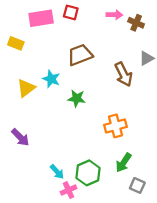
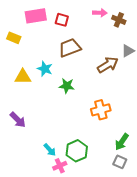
red square: (71, 12) -> (62, 20), moved
brown arrow: (124, 74) -> (108, 65), turned -95
yellow triangle: (26, 88) -> (23, 77), turned 36
green arrow: (124, 163) -> (122, 142), moved

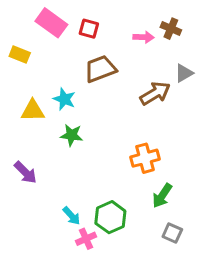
pink arrow: (100, 13) -> (144, 37), moved
pink rectangle: (36, 16) -> (51, 23), turned 45
green star: (67, 86) -> (72, 135), moved
green arrow: (122, 142) -> (162, 196), moved

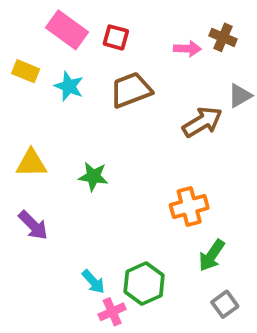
cyan star: (64, 99) -> (69, 86), moved
yellow triangle: (33, 111) -> (31, 163), moved
gray square: (172, 233) -> (225, 304), turned 30

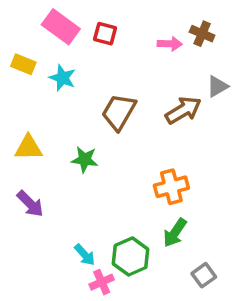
brown trapezoid: (131, 90) -> (119, 112), moved, turned -39
green arrow: (212, 255) -> (175, 233), moved

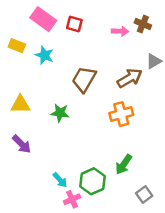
orange cross: (171, 187) -> (121, 114), moved

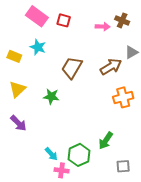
yellow rectangle: (17, 46) -> (14, 56), moved
yellow triangle: (20, 104) -> (17, 89), turned -42
orange cross: (121, 114) -> (123, 97), moved
gray square: (144, 194) -> (123, 166), turned 32
pink cross: (72, 199) -> (62, 170), turned 32

